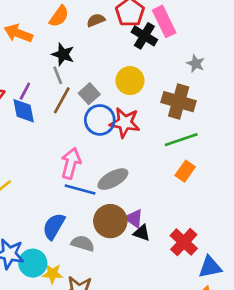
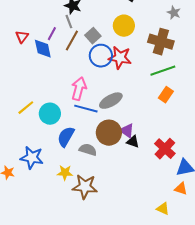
purple line: (25, 91) -> (52, 34), moved
cyan circle: (33, 263) -> (50, 114), moved

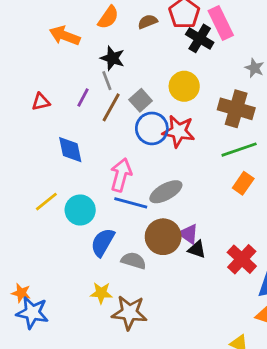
red triangle: (22, 37) -> (41, 102), turned 40
blue diamond: (43, 49) -> (70, 150), moved
blue star: (32, 158) -> (32, 313), moved

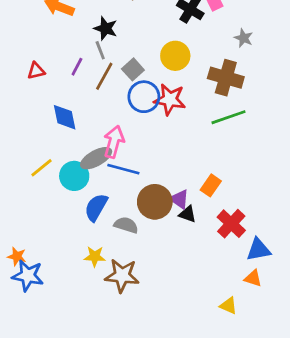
orange rectangle: (243, 183) -> (211, 185), moved
gray ellipse: (166, 192) -> (96, 158), moved

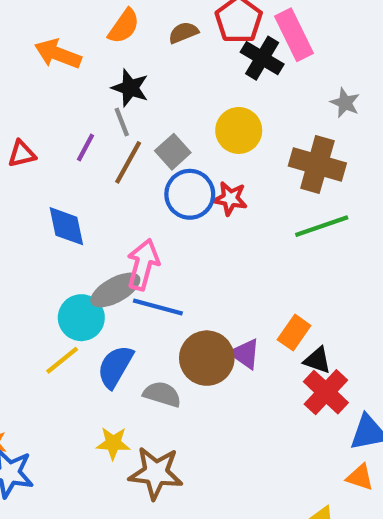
red star: (170, 99) -> (230, 199), size x0.7
yellow line: (41, 168) -> (62, 360), moved
black triangle: (188, 214) -> (317, 360), moved

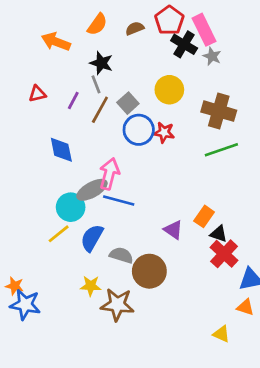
gray star: (345, 103) -> (212, 56), moved
red triangle: (22, 154) -> (37, 94), moved
brown circle: (207, 358) -> (149, 271), moved

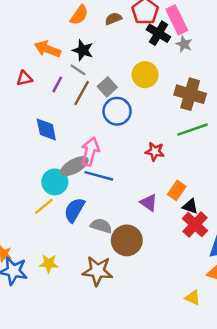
orange arrow: (56, 42) -> (48, 49), moved
gray line: (96, 84) -> (78, 70), turned -35
red star: (164, 132) -> (155, 151), moved
yellow star: (91, 286) -> (49, 264), moved

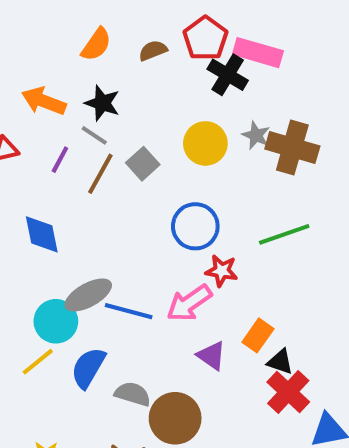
pink rectangle: (177, 20) -> (258, 53), turned -48
gray star: (184, 44) -> (256, 135), moved
brown cross: (190, 94) -> (292, 148), moved
blue circle: (117, 111) -> (195, 226), moved
pink arrow: (90, 151) -> (189, 303), moved, turned -140

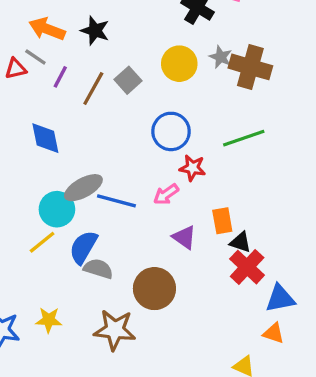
gray line: (94, 135) -> (35, 57), moved
pink arrow: (189, 303) -> (166, 194), size x0.7
orange rectangle: (258, 335) -> (222, 221), turned -45
gray semicircle: (133, 394) -> (98, 269), moved

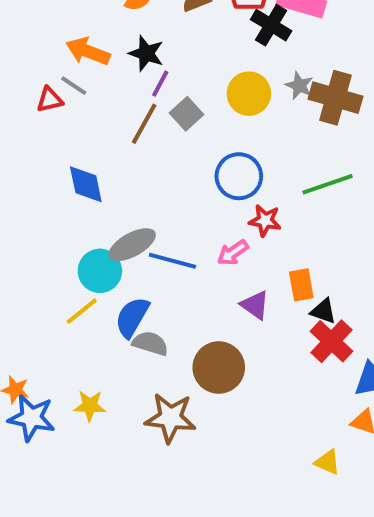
purple line: (60, 77) -> (160, 84), moved

